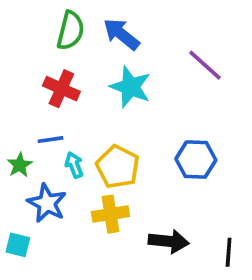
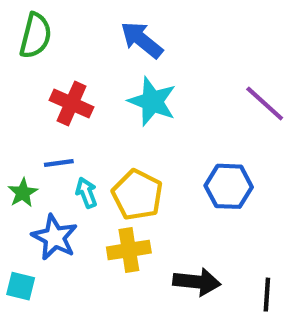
green semicircle: (70, 31) -> (35, 36), moved
purple line: (205, 65) -> (265, 104), moved

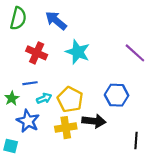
blue arrow: (142, 40) -> (56, 21), moved
cyan arrow: (86, 193) -> (44, 98), turned 88
black arrow: (197, 282) -> (94, 121), moved
black line: (267, 295) -> (136, 141), moved

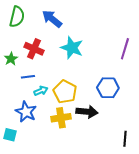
purple line: (135, 53) -> (125, 49), turned 65
green star: (12, 98) -> (11, 59), moved
black line: (136, 141) -> (125, 139), moved

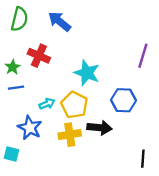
cyan star: (72, 48) -> (87, 73), moved
blue line: (28, 77) -> (16, 88), moved

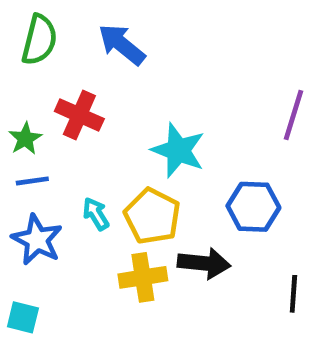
cyan arrow: (47, 104) -> (96, 214), turned -98
blue star: (30, 128) -> (37, 240), moved
black line: (143, 159) -> (293, 294), moved

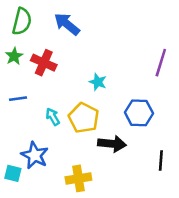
green star: (25, 139) -> (14, 56), moved
cyan star: (178, 150) -> (98, 82), size x0.6
blue star: (37, 240) -> (35, 155), moved
yellow cross: (143, 277) -> (78, 178), moved

